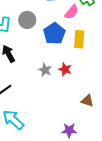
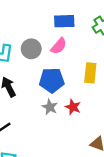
pink semicircle: (72, 12) -> (59, 46), moved
blue pentagon: (54, 34) -> (52, 80), moved, turned 30

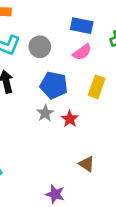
pink semicircle: (59, 46) -> (82, 52), moved

